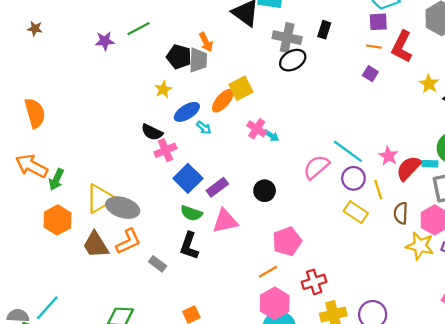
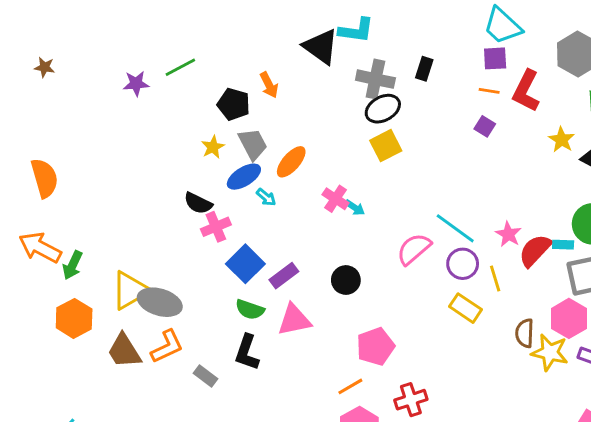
gray trapezoid: (198, 60) -> (253, 144), moved, turned -30
yellow square: (241, 88) -> (386, 146), moved
brown semicircle: (401, 213) -> (525, 333), moved

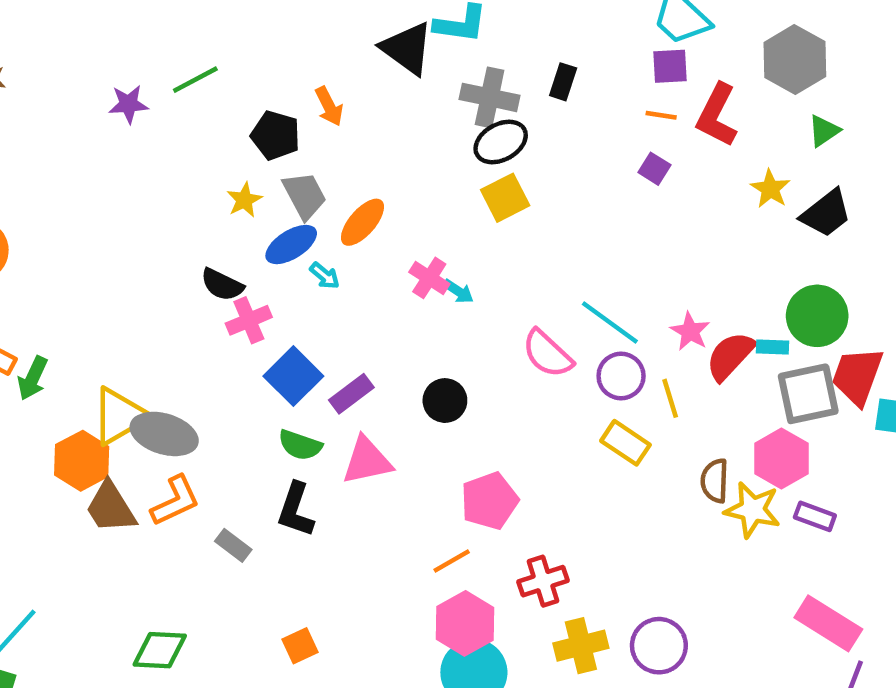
pink semicircle: (414, 249) -> (547, 354), turned -96
orange hexagon: (74, 318) -> (82, 461), moved

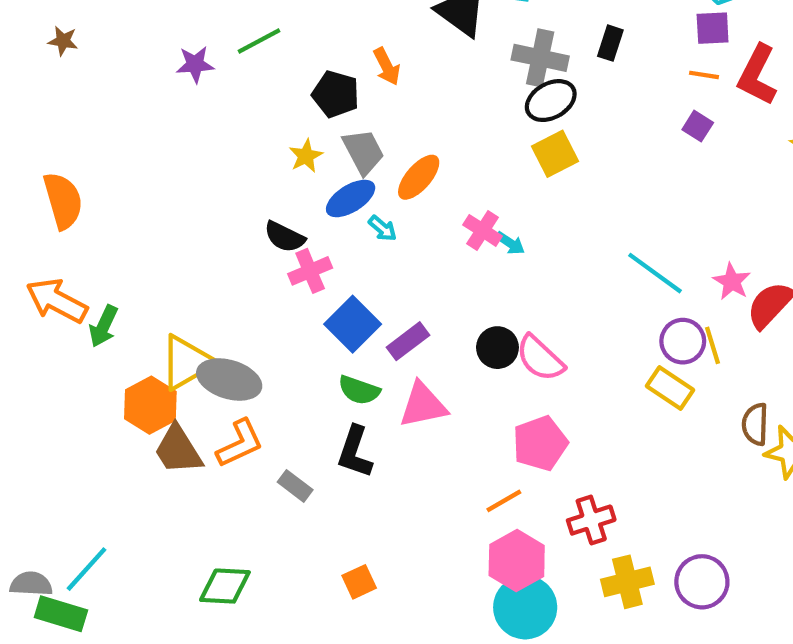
pink semicircle: (547, 354) -> (540, 358), moved
purple circle: (621, 376) -> (683, 341), moved

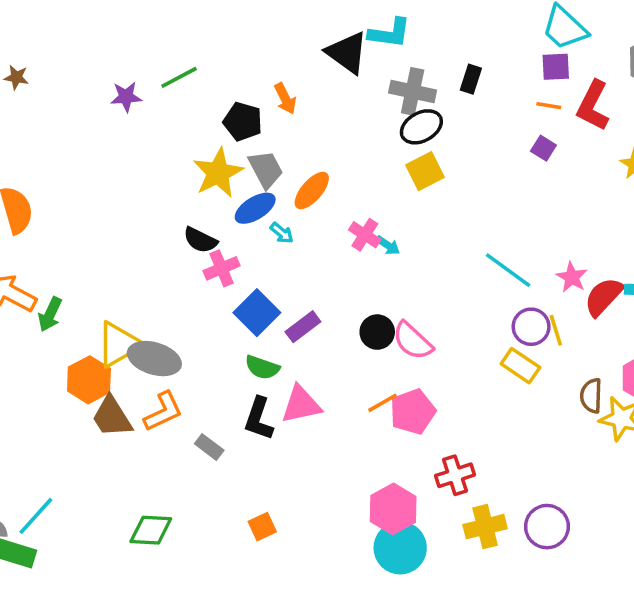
yellow star: (306, 156) -> (218, 173), size x1.8
pink triangle: (423, 405) -> (301, 405), moved
orange line: (504, 501) -> (382, 403), moved

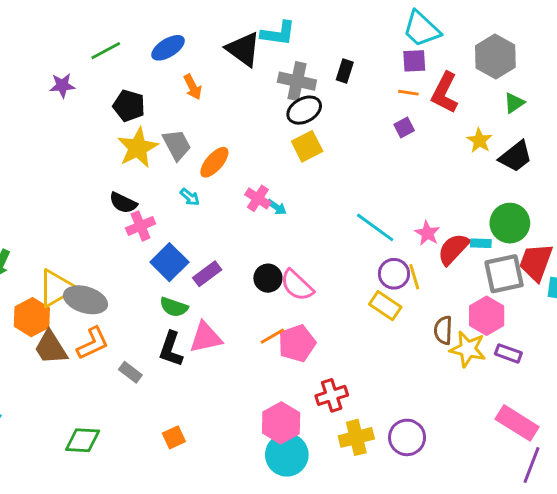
green line: (179, 77) -> (106, 51), moved
black pentagon: (243, 122) -> (129, 106), moved
purple square: (543, 148) -> (404, 127), turned 30
blue ellipse: (255, 208) -> (168, 48), moved

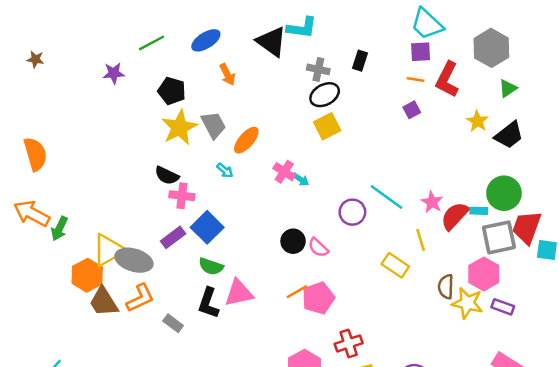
gray cross: (297, 81) -> (318, 69), size x0.7
pink cross: (141, 226) -> (182, 196), turned 30
purple rectangle: (207, 274) -> (173, 237), moved
purple circle: (394, 274) -> (352, 212), moved
pink semicircle: (297, 285) -> (318, 247), size x0.7

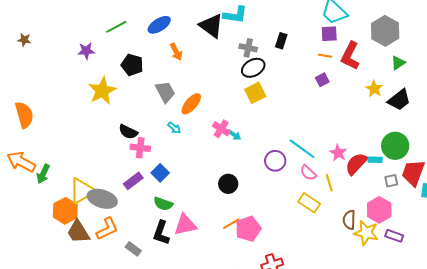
yellow star: (179, 128) -> (102, 91), moved
blue square: (207, 227) -> (160, 173), size x0.7
gray square: (499, 237) -> (391, 181), size x0.5
pink semicircle: (318, 247) -> (308, 173), moved

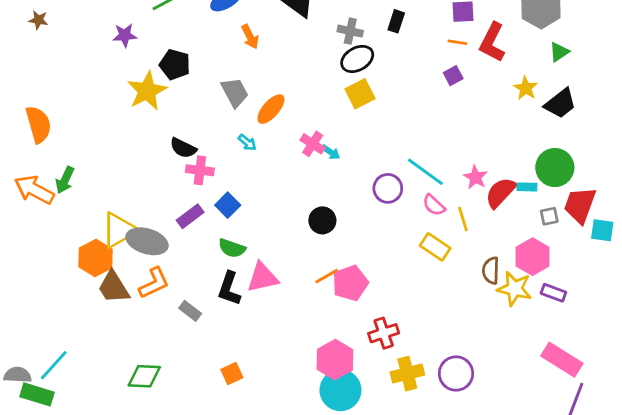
black pentagon: (132, 65) -> (175, 65), moved
green arrow: (43, 174) -> (65, 180), moved

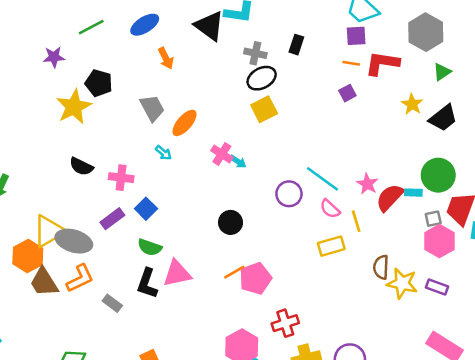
red L-shape: (492, 42) -> (382, 63), turned 72
black semicircle: (183, 148) -> (81, 166), moved
yellow rectangle: (435, 247) -> (331, 246), turned -50
pink hexagon: (533, 257) -> (439, 241), moved

